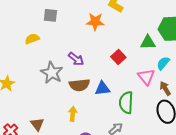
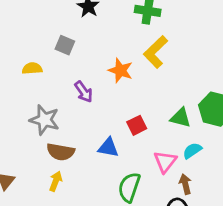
purple arrow: (76, 59) -> (84, 92), moved
gray star: (52, 73) -> (44, 120), turned -30
brown semicircle: (79, 85) -> (61, 152), moved
blue triangle: (102, 89) -> (108, 148), moved

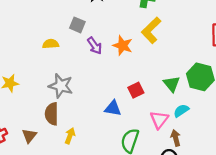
purple arrow: (84, 92) -> (95, 46), moved
green triangle: (180, 118) -> (172, 84), turned 36
brown semicircle: (61, 152) -> (52, 114), moved, turned 80

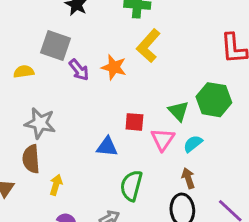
gray square: (77, 25) -> (55, 46), size x1.5
red square: (136, 90) -> (134, 122), turned 35
pink triangle: (159, 120) -> (163, 139), moved

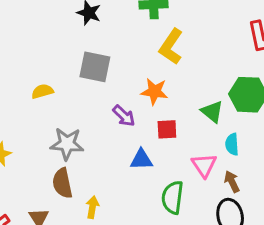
gray square: (55, 46) -> (95, 67), moved
orange star: (114, 67) -> (154, 92), moved
purple arrow: (79, 70) -> (124, 116), moved
pink triangle: (163, 139) -> (204, 165), moved
cyan semicircle: (193, 144) -> (232, 144), turned -48

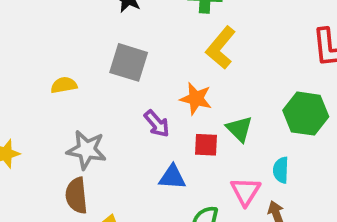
green triangle: (212, 112) -> (239, 129), moved

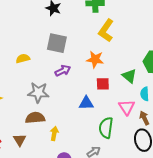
purple arrow: (157, 124) -> (63, 71), moved, turned -70
green triangle: (239, 129) -> (129, 76), moved
brown semicircle: (76, 196) -> (35, 118), turned 96

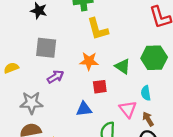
yellow L-shape: (106, 31) -> (98, 29), turned -45
green triangle: (129, 76) -> (123, 66), moved

